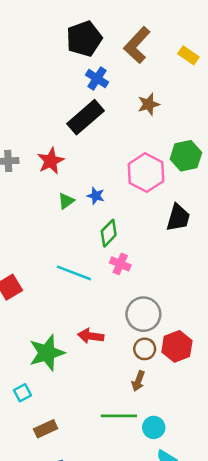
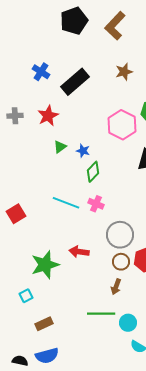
blue cross: (97, 79) -> (41, 72), moved
blue star: (96, 196) -> (83, 151), moved
pink cross: (120, 264) -> (96, 204), moved

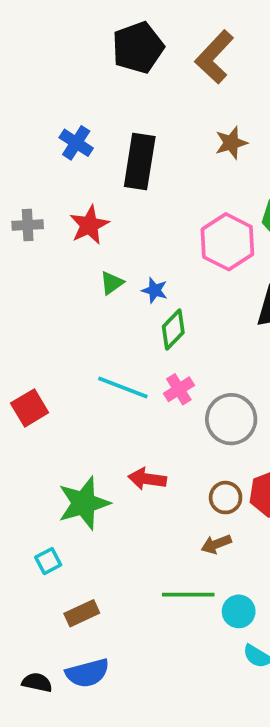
black rectangle: (75, 82) -> (140, 162), turned -40
pink cross: (96, 204) -> (179, 389), turned 35
gray circle: (120, 235) -> (231, 419), moved
brown arrow: (116, 287) -> (216, 544), turned 49

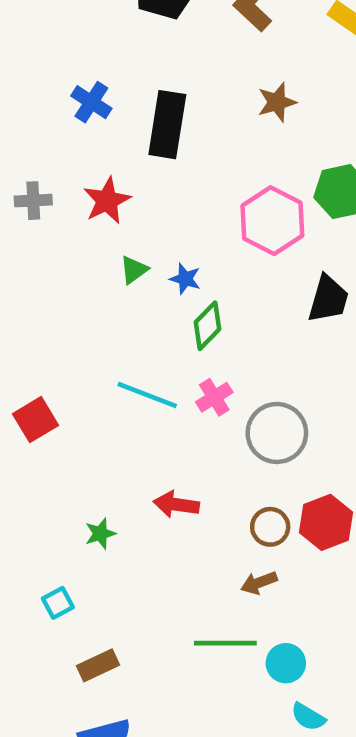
green star: (84, 503) -> (100, 534), size x0.5

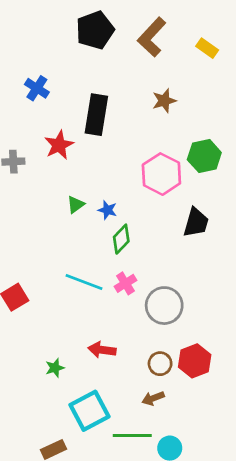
blue cross: (91, 102) -> (37, 88), moved
red star: (107, 201) -> (59, 145), moved
cyan square: (58, 603) -> (89, 411), moved, size x2.0

